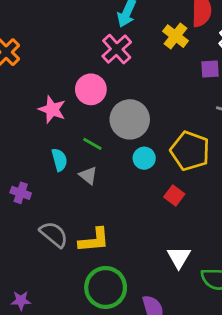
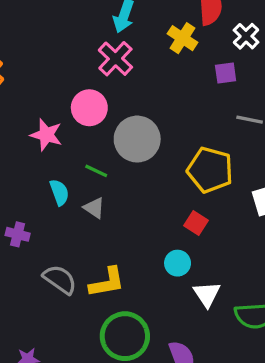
cyan circle: (144, 158) -> (178, 263), moved

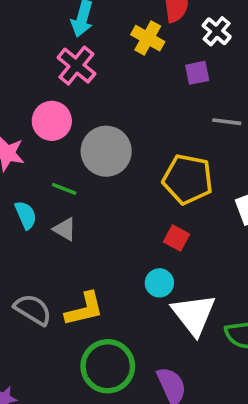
white triangle: (207, 294) -> (194, 314), size x1.5

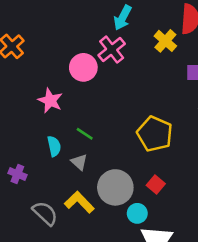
pink circle: (52, 121) -> (83, 67), moved
gray circle: (106, 151) -> (115, 187), moved
yellow pentagon: (188, 179) -> (155, 134), moved
yellow L-shape: (84, 309) -> (79, 202), moved, turned -132

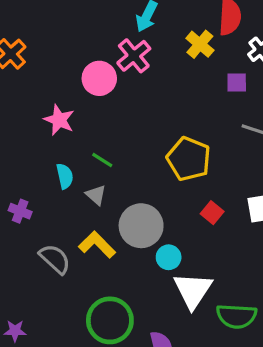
red square: (156, 185) -> (212, 213), moved

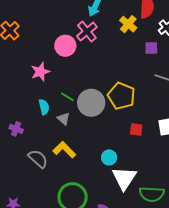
pink star: (59, 120) -> (40, 72), turned 30
red square: (212, 213) -> (136, 130), turned -32
gray circle: (141, 226) -> (91, 103), moved

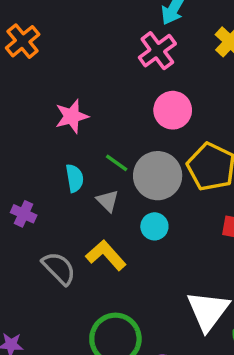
pink circle: (65, 46) -> (173, 110), moved
cyan circle: (109, 157) -> (154, 226), moved

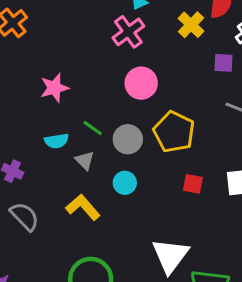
gray circle: (158, 176) -> (128, 139), size x0.7
cyan semicircle: (75, 178) -> (56, 141), turned 90
gray semicircle: (59, 268) -> (24, 216), moved

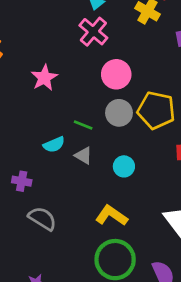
pink star: (54, 88) -> (44, 78), moved
gray circle: (128, 139) -> (119, 113), moved
yellow L-shape: (83, 207) -> (112, 216), moved

